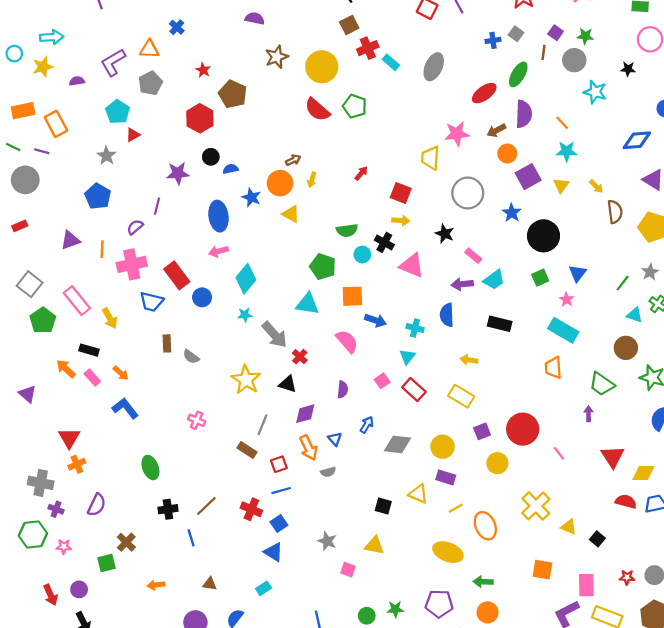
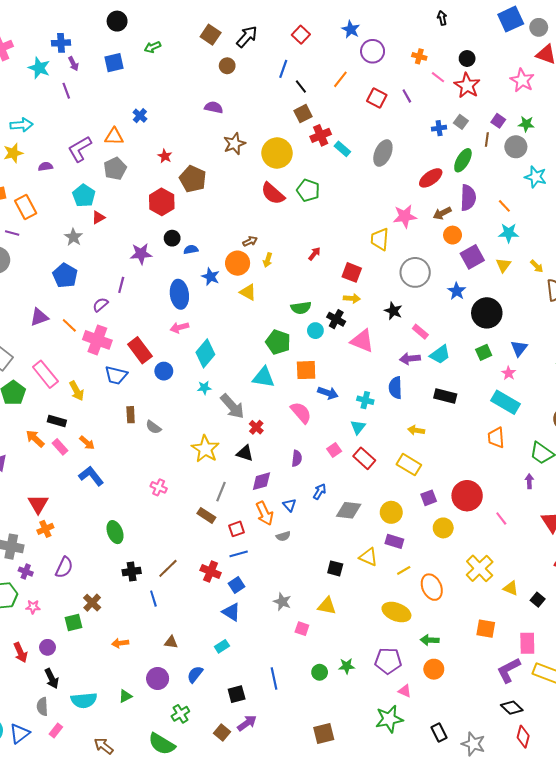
orange line: (102, 249) -> (69, 325), turned -49
pink cross: (132, 264) -> (97, 340), turned 32

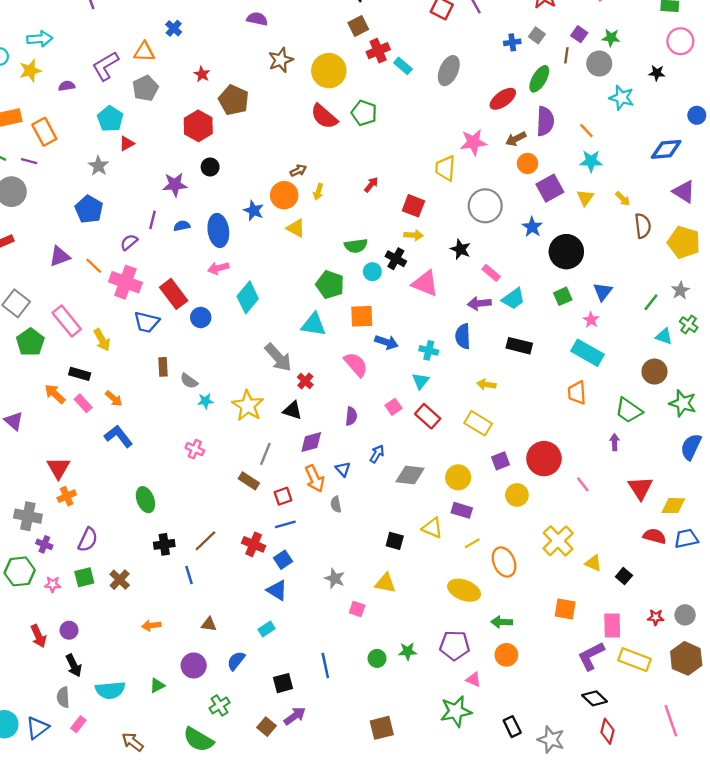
blue semicircle: (191, 250) -> (182, 226), moved
cyan star: (204, 388) -> (205, 401), moved
gray semicircle: (283, 536) -> (336, 504), turned 96
green square: (73, 622) -> (84, 577), moved

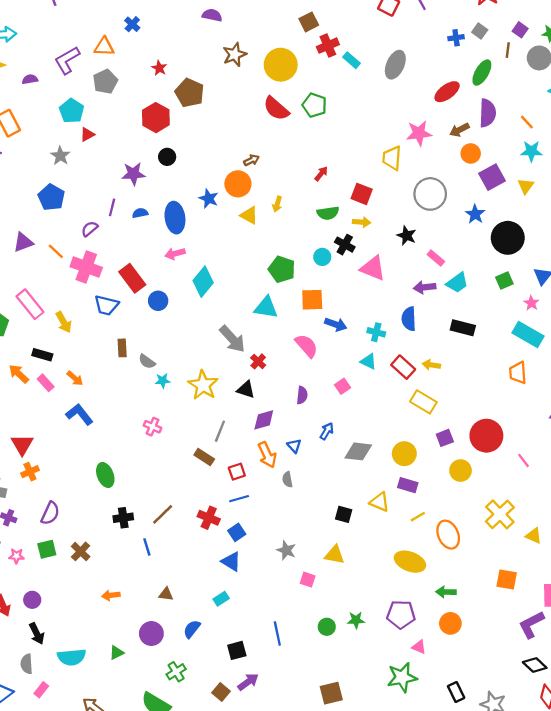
yellow arrow: (318, 192) -> (277, 204), moved
green semicircle: (356, 246) -> (328, 213), moved
cyan triangle: (421, 381) -> (368, 361), turned -42
red rectangle: (428, 416) -> (403, 367), moved

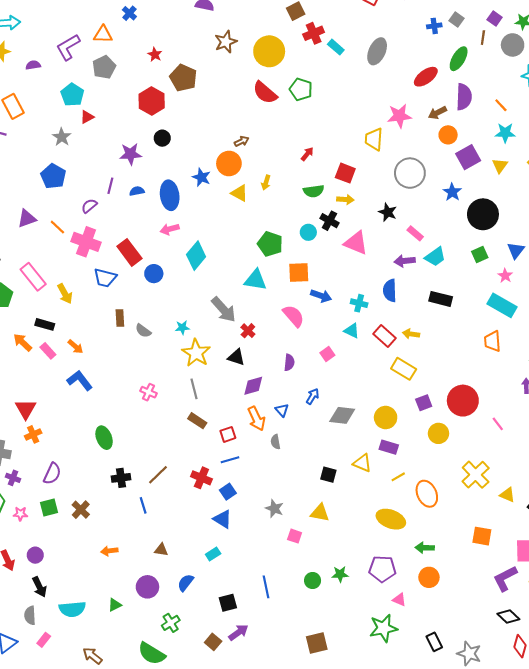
cyan star: (163, 381) -> (182, 328), moved
gray line: (220, 431) -> (194, 389), moved, turned -36

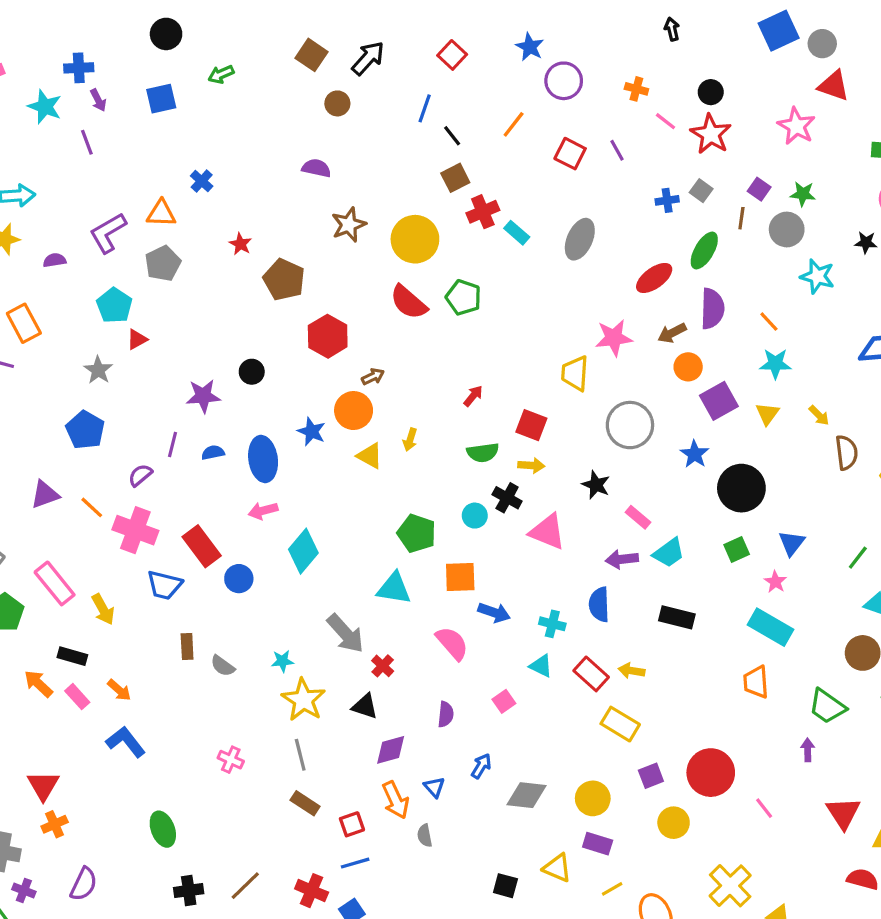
red hexagon: (152, 101) -> (328, 336), moved

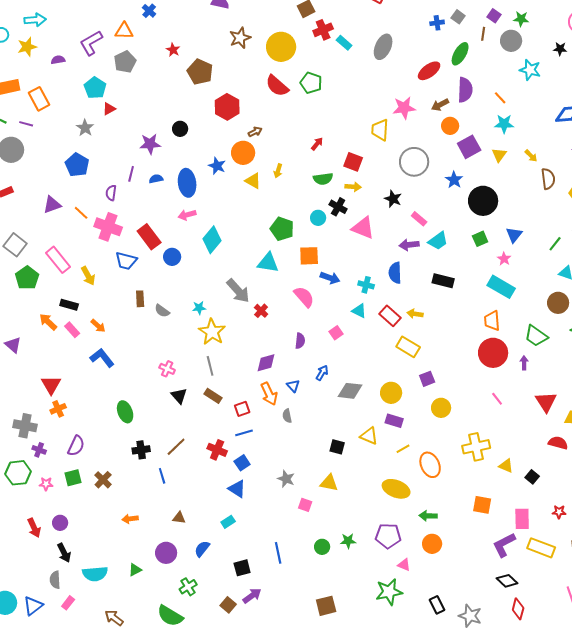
purple semicircle: (140, 475) -> (111, 193), turned -42
black triangle: (365, 706) -> (179, 396), moved, turned 30
red circle: (711, 773) -> (493, 353), moved
yellow cross: (730, 886) -> (476, 447), turned 32

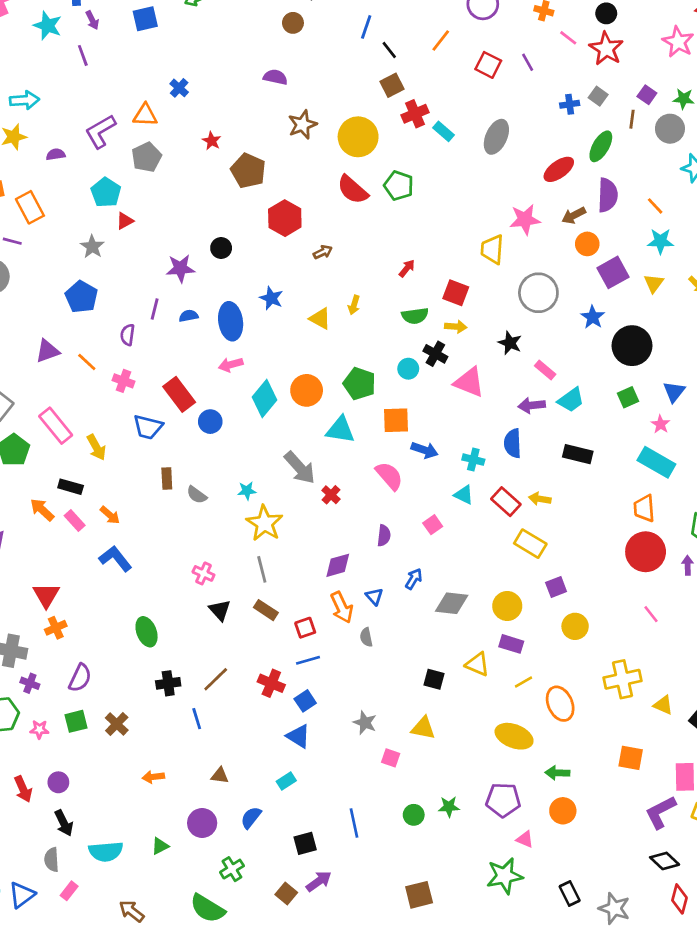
orange circle: (243, 153) -> (307, 390), moved
pink cross: (108, 227) -> (123, 381), size x0.6

